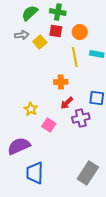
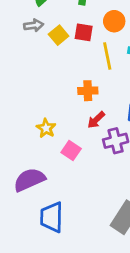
red square: (56, 31) -> (84, 32), moved

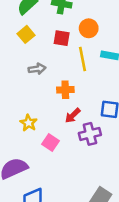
gray arrow: (34, 25) -> (37, 69), moved
yellow square: (59, 35) -> (26, 34), moved

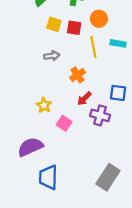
yellow square: (26, 34) -> (54, 24), moved, turned -32
orange cross: (65, 90) -> (78, 75), turned -32
purple cross: (90, 134) -> (100, 115), turned 30

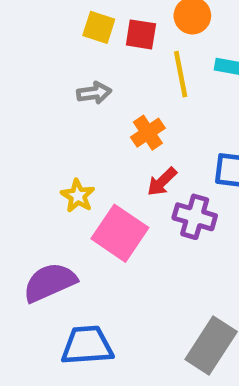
pink square: (64, 123) -> (120, 233), size x1.6
blue trapezoid: (48, 177) -> (87, 345), turned 85

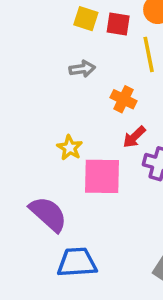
orange cross: (148, 133) -> (124, 99), turned -30
pink square: (120, 233) -> (102, 176), turned -33
purple semicircle: (50, 282) -> (48, 214), turned 66

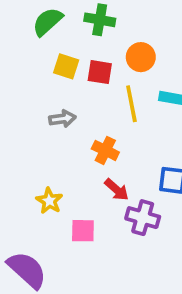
red arrow: (134, 137) -> (117, 190), turned -95
pink square: (102, 176) -> (83, 231), size x0.6

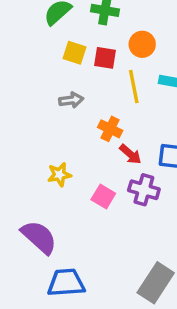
red arrow: (117, 190) -> (130, 154), moved
yellow star: (49, 201) -> (59, 175), turned 30
pink square: (83, 231) -> (103, 197), moved, turned 30

